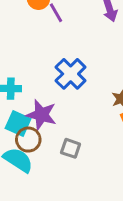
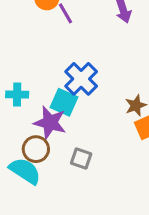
cyan square: (18, 124) -> (64, 102), moved

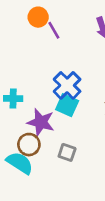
cyan square: (64, 102) -> (67, 105), moved

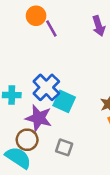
blue cross: (67, 85) -> (46, 87), moved

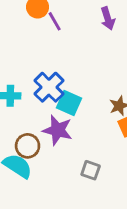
purple star: (39, 118) -> (58, 130), moved
gray square: (64, 147) -> (91, 170), moved

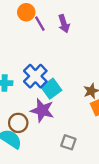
purple arrow: (108, 18) -> (64, 24), moved
cyan square: (69, 103) -> (51, 89), turned 30

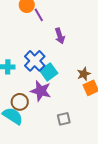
purple arrow: (64, 24) -> (60, 36), moved
gray square: (68, 142) -> (64, 119), turned -32

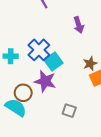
purple arrow: (60, 36) -> (79, 25), moved
gray square: (64, 119) -> (69, 111), turned 32

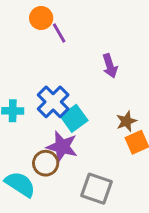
brown circle: (23, 93) -> (46, 163), moved
gray square: (69, 111) -> (96, 189), size x1.5

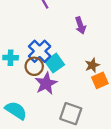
purple star: (62, 147) -> (46, 84), turned 30
brown circle: (46, 163) -> (34, 66), moved

